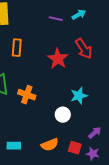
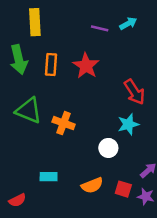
red arrow: (84, 49) -> (135, 92), moved
red star: (58, 59) -> (86, 66), moved
cyan rectangle: (14, 146) -> (49, 177), moved

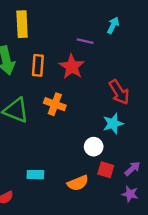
cyan arrow: (128, 23) -> (113, 25), turned -35
purple line: (100, 28) -> (85, 41), moved
orange cross: (64, 123) -> (55, 104), moved
red square: (123, 189) -> (106, 170), moved

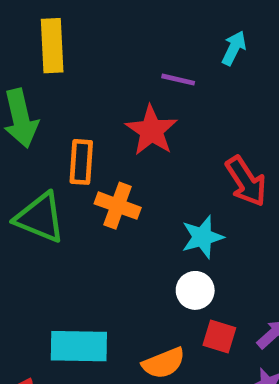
orange rectangle: (38, 65) -> (81, 162), moved
cyan star: (113, 124) -> (202, 237), moved
cyan rectangle: (35, 175) -> (79, 346), size x1.6

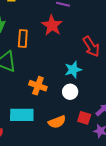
orange cross: (118, 206) -> (38, 86), moved
red square: (219, 336) -> (84, 118), moved

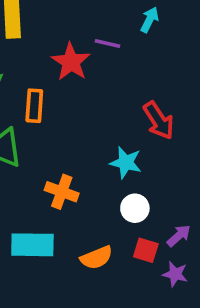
red star: (52, 25) -> (71, 62), moved
cyan star: (73, 70) -> (126, 162), turned 30
white circle: (70, 92) -> (135, 208), moved

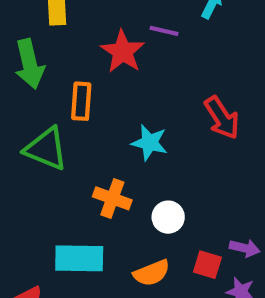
cyan star: (126, 162) -> (150, 143), moved
white circle: (135, 208) -> (168, 217), moved
purple arrow: (179, 236) -> (245, 248), turned 55

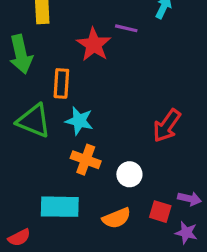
red arrow: (222, 118) -> (167, 126), moved, turned 68
cyan star: (150, 143) -> (79, 121), moved

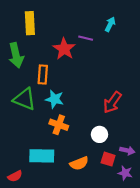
white circle: (129, 174) -> (99, 134), moved

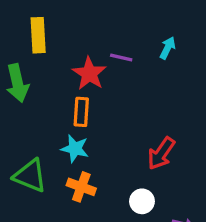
cyan arrow: (110, 24) -> (168, 48), moved
orange rectangle: (43, 75) -> (81, 112), moved
green triangle: (25, 99) -> (30, 176), moved

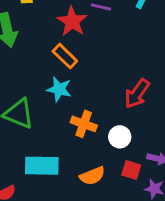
orange rectangle: (81, 112) -> (65, 56), turned -50
orange cross: (81, 187) -> (84, 124), moved

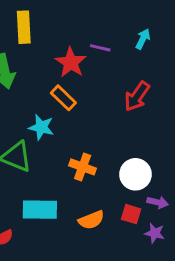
cyan star: (59, 89) -> (41, 127), moved
red arrow: (137, 94) -> (137, 96), moved
white circle: (120, 137) -> (135, 174), moved, size x1.4

